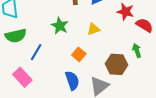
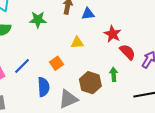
green star: (60, 26) -> (38, 20), moved, turned 30
blue line: (36, 52) -> (22, 66), moved

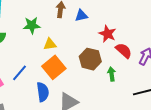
yellow triangle: (77, 43) -> (50, 44), moved
orange square: (57, 63) -> (54, 67), size x1.6
brown hexagon: (90, 83) -> (90, 59), moved

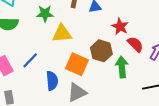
yellow triangle: (50, 44) -> (62, 34), size x1.5
orange square: (54, 67) -> (77, 64), moved, turned -30
green arrow: (112, 74) -> (122, 67), size x1.5

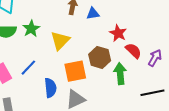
green star: (45, 14) -> (31, 29), moved, turned -30
yellow triangle: (62, 34) -> (60, 41), turned -40
orange square: (77, 64) -> (75, 71), turned -35

